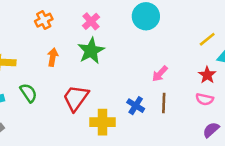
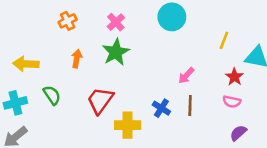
yellow line: (207, 39) -> (224, 40), moved, turned -30

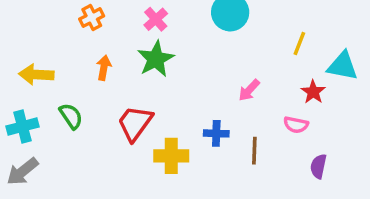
pink semicircle: (232, 102) -> (296, 125), moved
brown line: (190, 106) -> (254, 151), moved
blue cross: (161, 108) -> (216, 133), turned -30
purple semicircle: (238, 133) -> (318, 166), turned -36

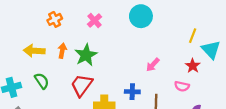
yellow line: (299, 43) -> (193, 36), moved
green star: (156, 59) -> (86, 55), moved
cyan triangle: (343, 66) -> (211, 50), turned 36
yellow arrow: (36, 75) -> (34, 51), moved

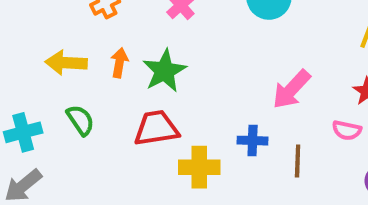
pink arrow: (153, 65) -> (291, 89), size x1.5
red trapezoid: (82, 85) -> (156, 128), turned 45

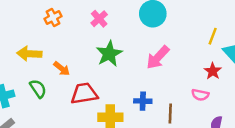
orange arrow: (119, 63) -> (62, 69), moved, turned 119
green star: (164, 71) -> (109, 54), moved
pink arrow: (291, 89) -> (158, 57), moved

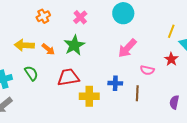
green star: (109, 54) -> (74, 45), moved
orange arrow: (62, 69) -> (48, 49), moved
pink semicircle: (200, 95) -> (147, 70), moved

